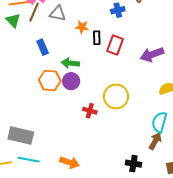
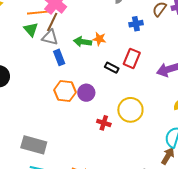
gray triangle: (58, 13) -> (50, 37), moved
black rectangle: (97, 38) -> (112, 68), moved, turned -64
green arrow: (70, 63) -> (83, 42), moved

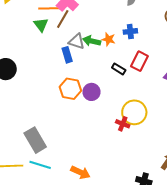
blue cross: (136, 24) -> (130, 31), moved
gray triangle: (50, 37) -> (77, 41), moved
red cross: (104, 123) -> (123, 124), moved
gray rectangle: (34, 145) -> (35, 140), turned 40

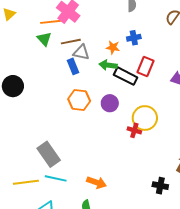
brown line: (63, 19) -> (71, 42), moved, turned 54
green arrow: (92, 41) -> (108, 65), moved
black rectangle: (119, 69) -> (126, 76), size x1.6
purple circle: (92, 92) -> (110, 103), moved

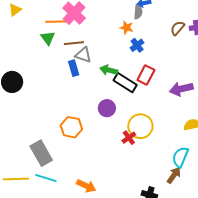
blue cross: (134, 38) -> (137, 45), turned -32
orange star: (113, 47) -> (127, 28), moved
orange hexagon: (79, 100) -> (71, 127), moved
red cross: (134, 130) -> (129, 138), turned 32

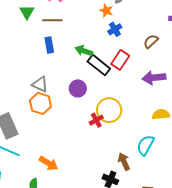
brown semicircle: (178, 28) -> (151, 41), moved
gray triangle: (83, 55) -> (40, 84), moved
brown arrow: (174, 175) -> (124, 162), moved, turned -66

